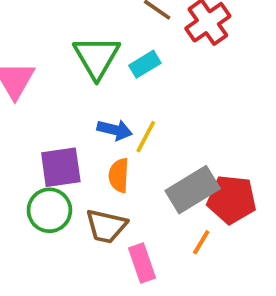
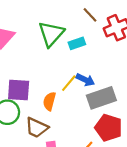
blue arrow: (115, 130) -> (85, 80), moved
gray rectangle: (193, 190) -> (101, 98), moved

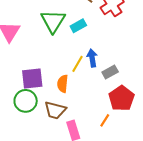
blue arrow: (85, 80) -> (92, 58), turned -114
gray rectangle: (101, 98) -> (110, 72), size x0.6
red pentagon: (109, 128) -> (122, 98), turned 30

